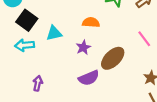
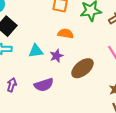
cyan triangle: (54, 33) -> (36, 51), moved
purple semicircle: (89, 78) -> (44, 85), moved

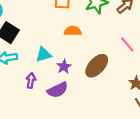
purple star: (56, 56) -> (64, 67), moved
purple arrow: (12, 85) -> (31, 81), moved

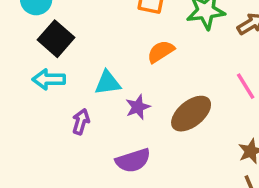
orange semicircle: (73, 31) -> (161, 52), turned -42
purple semicircle: (58, 90) -> (133, 160), moved

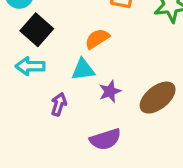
orange semicircle: (161, 52) -> (97, 39), moved

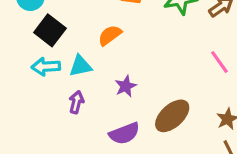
cyan triangle: (83, 70) -> (81, 66), moved
brown ellipse: (158, 98) -> (172, 116), moved

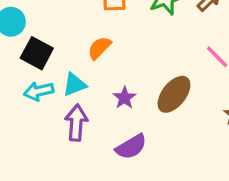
purple arrow: (76, 102) -> (76, 123), size x1.5
brown ellipse: (172, 116) -> (174, 94), moved

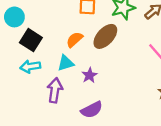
cyan triangle: (74, 85) -> (66, 63), moved
brown ellipse: (174, 94) -> (105, 36), moved

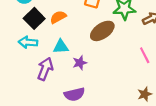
orange semicircle: (75, 40) -> (58, 17), moved

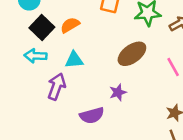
brown ellipse: (102, 31) -> (132, 54), moved
purple star: (80, 63) -> (118, 92), moved

